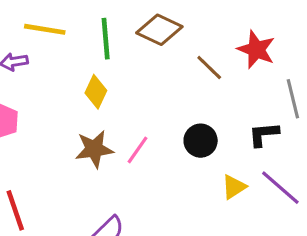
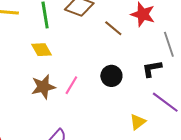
yellow diamond: (96, 92) -> (41, 50), turned -50
yellow triangle: (234, 187) -> (138, 122), moved

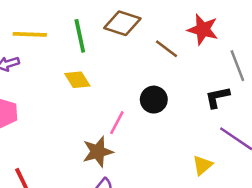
black circle: (111, 76) -> (154, 100), moved
brown star: (43, 87) -> (98, 152), moved

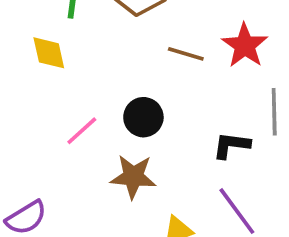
brown line: (167, 49) -> (186, 54), turned -40
brown star: (98, 152) -> (133, 177), moved

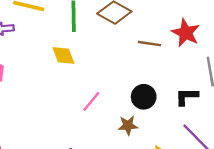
black circle: (143, 117) -> (144, 97), moved
brown star: (133, 177) -> (128, 125), size x0.7

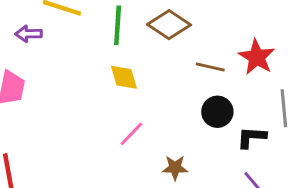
yellow diamond: (63, 56) -> (124, 77), moved
black circle: (144, 97) -> (217, 112), moved

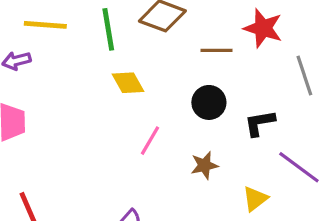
black circle: (217, 112) -> (209, 102), moved
black L-shape: (252, 137) -> (260, 123), moved

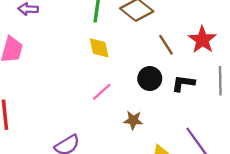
brown line: (216, 50) -> (166, 45), turned 40
black L-shape: (260, 123) -> (183, 83), moved

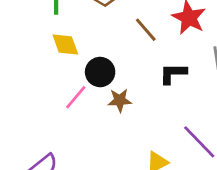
black circle: (150, 79) -> (100, 72), moved
brown star: (133, 120) -> (120, 100), moved

